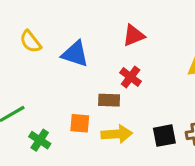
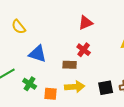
blue triangle: (75, 54) -> (38, 54), moved
orange square: (80, 123) -> (51, 94), moved
green cross: (40, 140) -> (30, 84), moved

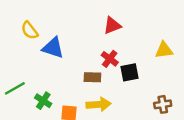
blue triangle: (38, 54) -> (53, 48), moved
black square: (106, 88) -> (129, 72), moved

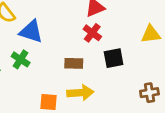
red cross: (110, 59) -> (92, 33), moved
green cross: (43, 101) -> (21, 59), moved

